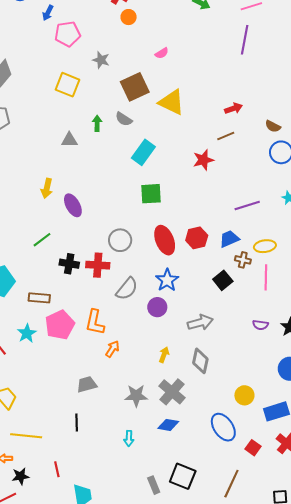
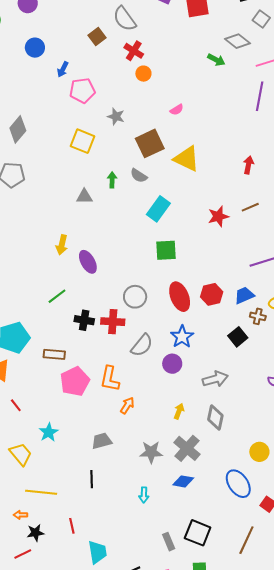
red arrow: (233, 108) -> (248, 165), turned -60
brown line: (226, 136) -> (250, 207), moved
cyan star: (27, 333) -> (49, 432), moved

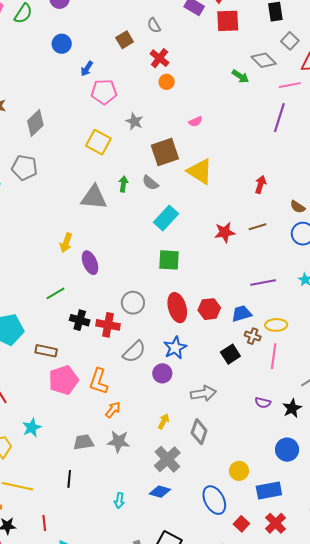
gray semicircle: (124, 19) -> (154, 25), size x0.6
gray triangle: (84, 197) -> (94, 197), size x1.6
gray star: (151, 452) -> (118, 442), moved

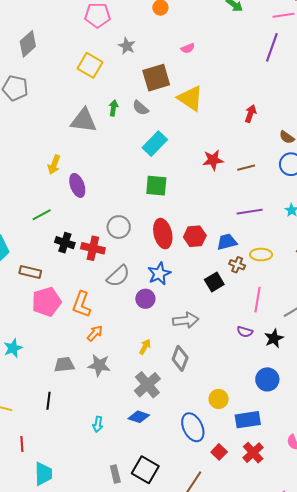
brown line: (258, 227) -> (246, 168), moved
pink line: (274, 356) -> (257, 300), moved

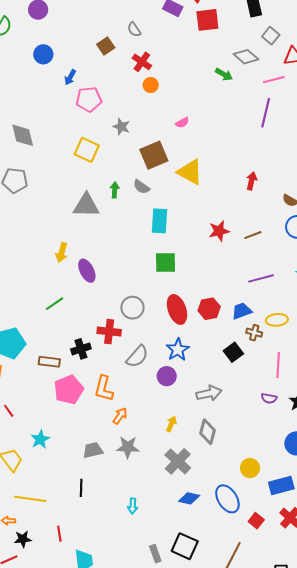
gray diamond: (28, 44) -> (23, 135), turned -56
cyan rectangle: (155, 144) -> (160, 221), turned -35
black cross: (65, 243) -> (81, 349), moved, turned -30
blue diamond: (139, 417) -> (189, 498), moved

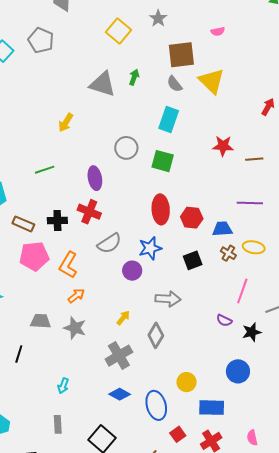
gray semicircle: (141, 187) -> (175, 84), moved
purple ellipse: (87, 271) -> (95, 178), moved
gray circle: (132, 308) -> (126, 148), moved
black square: (233, 352) -> (193, 260), moved
gray rectangle: (155, 554) -> (58, 424), moved

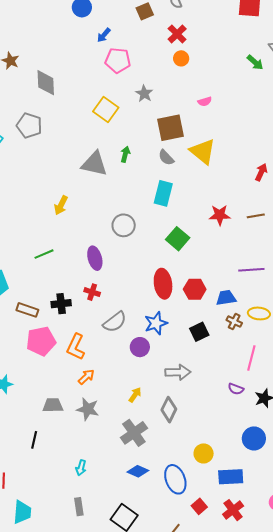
brown line: (254, 159) -> (256, 216), moved
green square: (163, 161) -> (178, 239), moved, turned 30
red cross: (89, 212) -> (92, 292), size x0.7

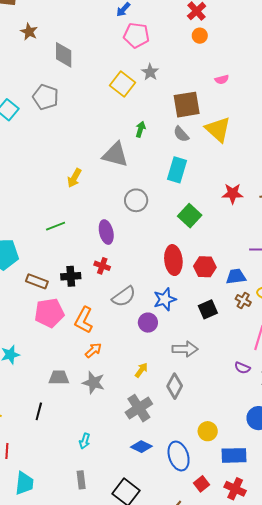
gray star: (144, 94) -> (150, 72), moved
gray triangle: (94, 164) -> (115, 155), moved
red cross: (233, 510) -> (235, 489), turned -30

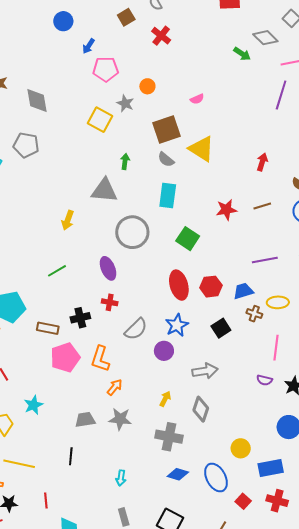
orange circle: (200, 36) -> (147, 86), moved
gray circle: (136, 200) -> (132, 232), size x1.4
gray cross: (139, 408) -> (169, 437), turned -36

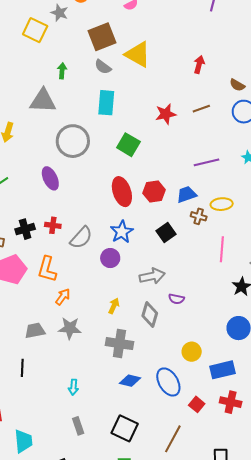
red cross: (110, 302) -> (53, 225), moved
purple semicircle: (264, 380) -> (176, 299), moved

